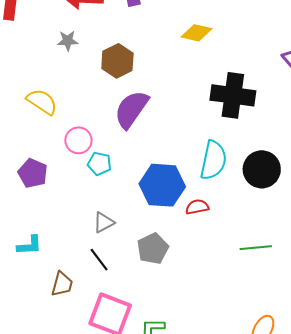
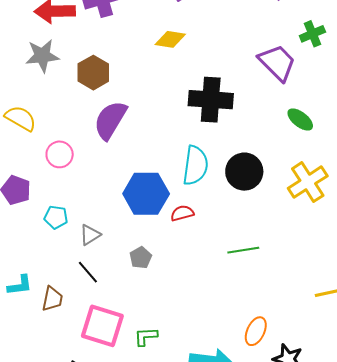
gray star: (68, 41) -> (42, 56), size x1.6
cyan pentagon: (99, 164) -> (56, 217), moved
cyan L-shape: (29, 245) -> (20, 285), moved
gray pentagon: (153, 249) -> (141, 258), size x0.7

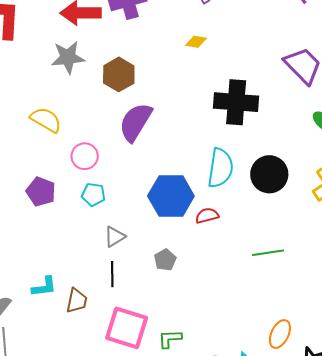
yellow diamond: (170, 39) -> (196, 42), size x0.7
cyan pentagon: (56, 217) -> (93, 195), moved
black line: (88, 272) -> (112, 274), turned 40

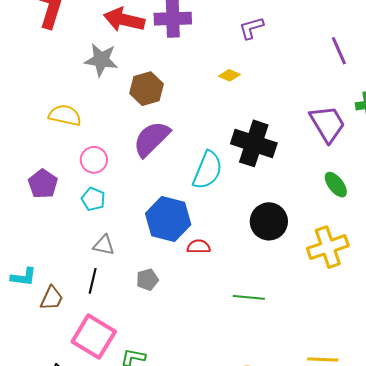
yellow semicircle: (46, 120) -> (65, 115), turned -32
cyan semicircle: (220, 168) -> (208, 170), moved
gray triangle: (115, 237) -> (104, 245), turned 30

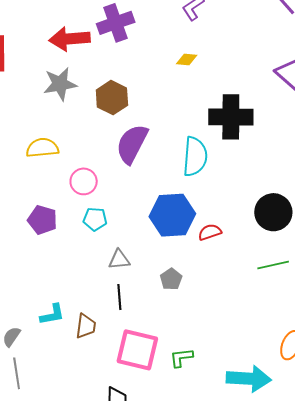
black circle: (269, 221) -> (273, 212), moved

